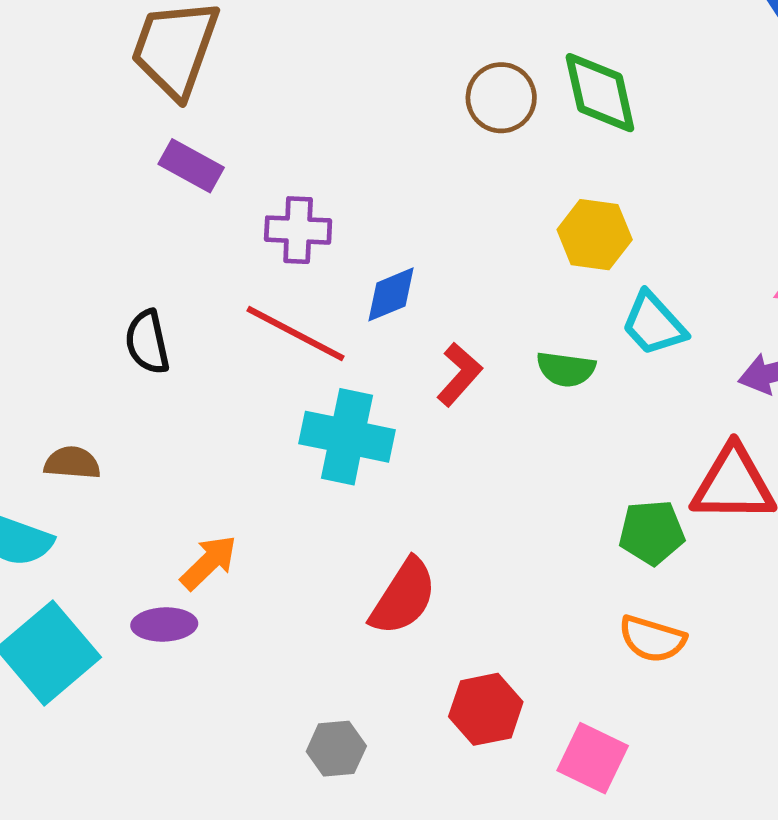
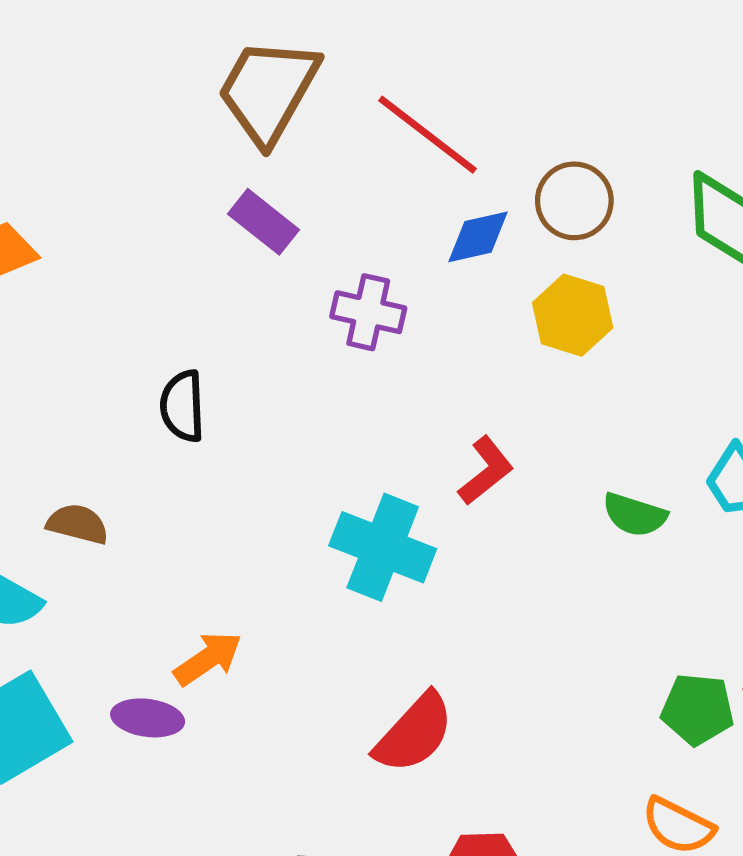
brown circle: (501, 98) -> (574, 201), moved
yellow hexagon: (595, 235) -> (573, 315), moved
blue diamond: (391, 294) -> (478, 237), moved
red line: (295, 334) -> (427, 135), moved
red L-shape: (459, 374) -> (486, 471), moved

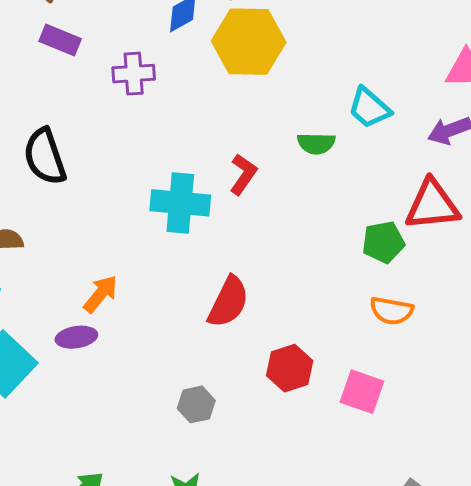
yellow hexagon: (573, 315) -> (249, 42), size x1.5
black semicircle: (182, 406) -> (45, 157), size x1.4
red L-shape: (486, 471) -> (243, 174), moved

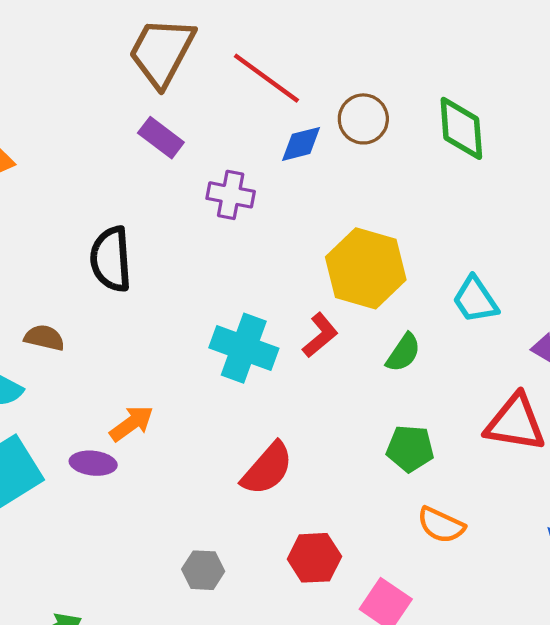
yellow hexagon: (249, 42) -> (366, 268), moved
green semicircle: (316, 143) -> (403, 353), moved, turned -72
green pentagon: (383, 242) -> (410, 448), moved

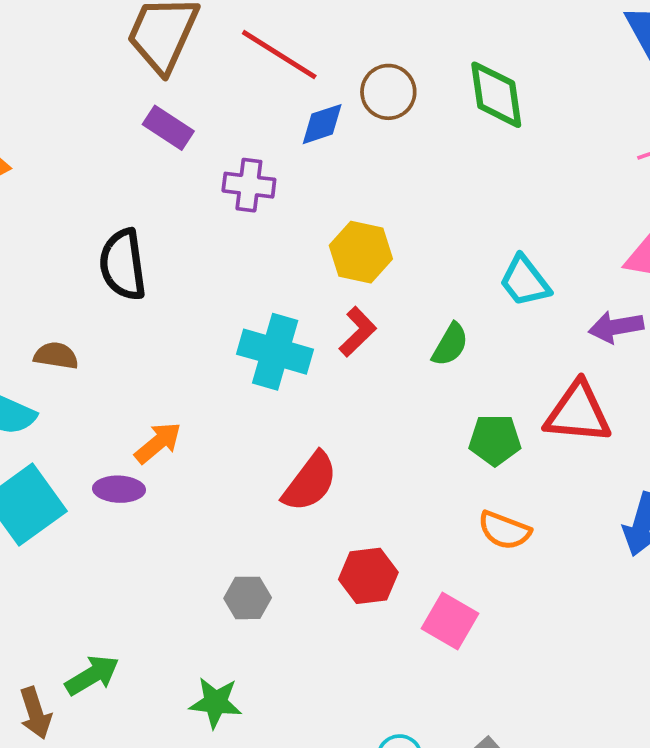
yellow hexagon: (366, 268) -> (361, 252), moved, size x0.7
green pentagon: (410, 448) -> (495, 440), moved

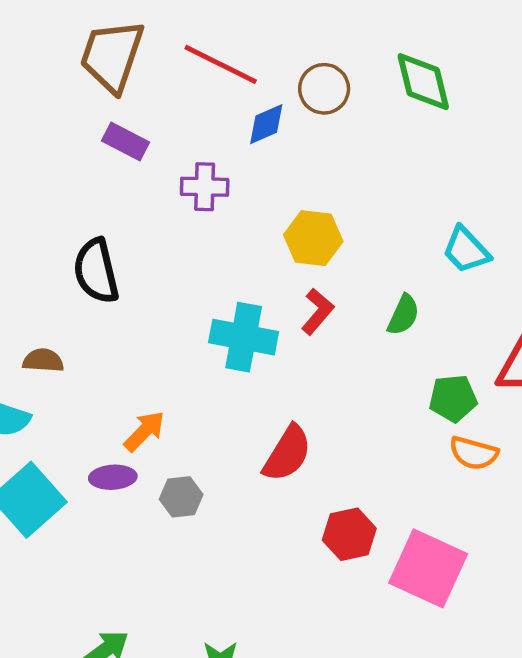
orange semicircle: (504, 530) -> (474, 453), moved
gray hexagon: (248, 598) -> (181, 497), moved
pink square: (450, 621) -> (428, 568), size x1.5

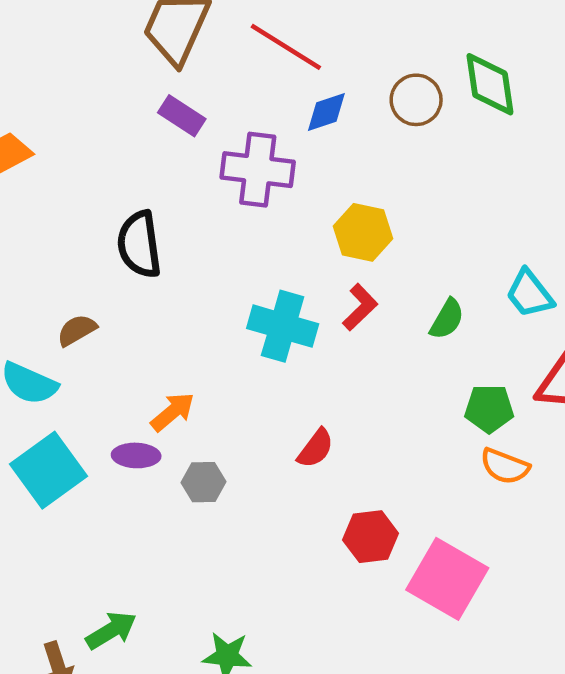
brown circle: (324, 89) -> (416, 100), moved
purple cross: (205, 187) -> (258, 170), size x1.5
cyan trapezoid: (466, 250) -> (530, 294), moved
brown semicircle: (43, 360) -> (77, 330), turned -39
red semicircle: (287, 453) -> (316, 448), size x0.7

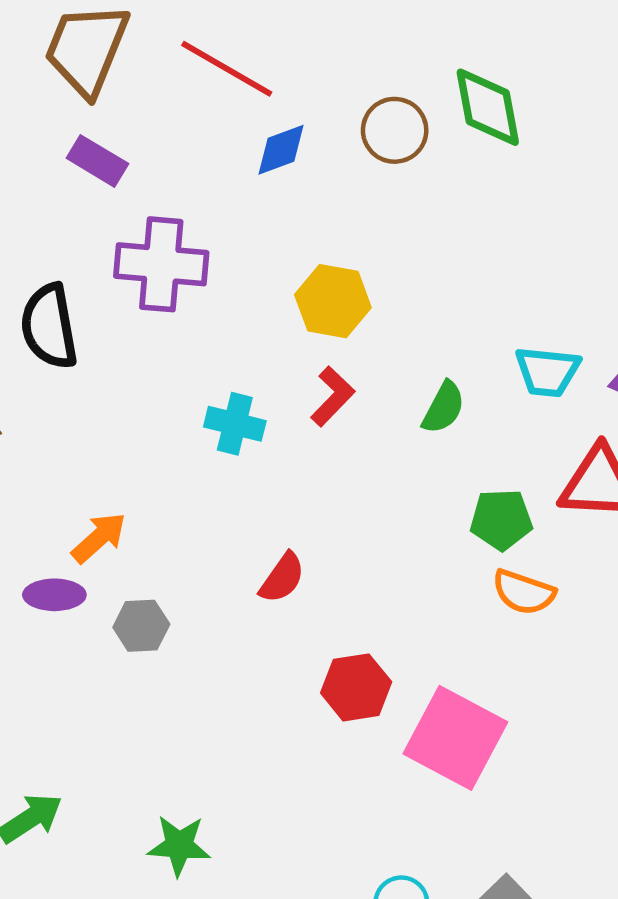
purple cross: (258, 170) -> (161, 264), moved
cyan trapezoid: (530, 294) -> (547, 372), turned -44
cyan cross: (283, 326) -> (235, 424), size x0.7

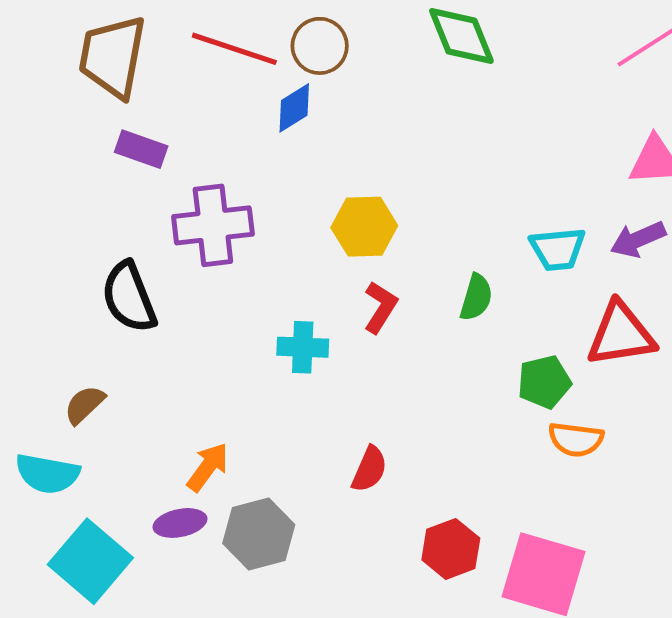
brown circle: (395, 130) -> (320, 46), moved
gray hexagon: (141, 626) -> (259, 534), size x1.5

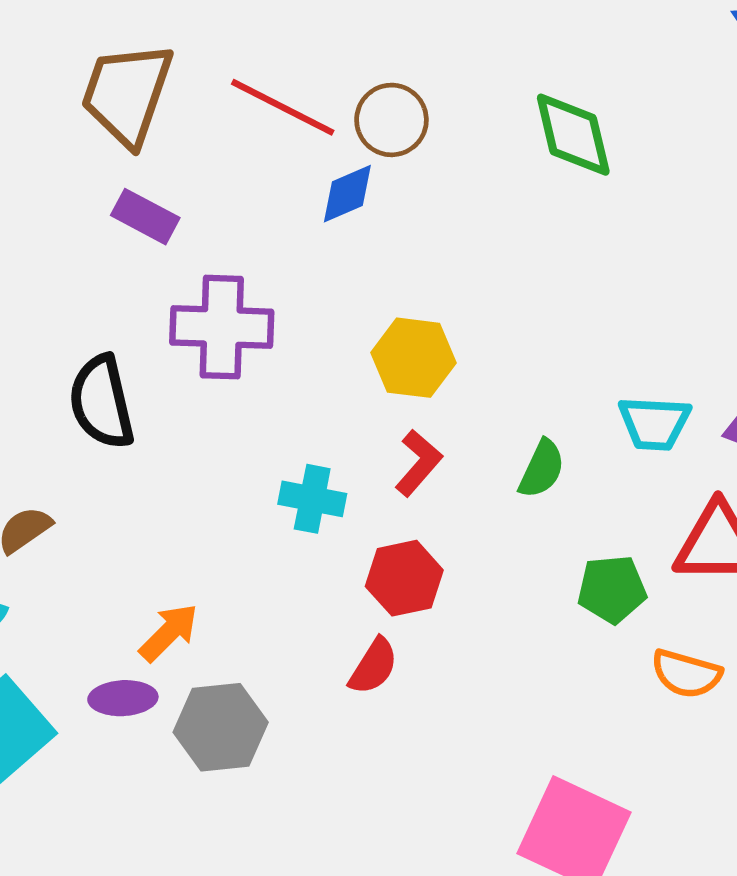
orange semicircle: (576, 439) -> (686, 674), moved
red hexagon: (451, 549) -> (404, 578), moved

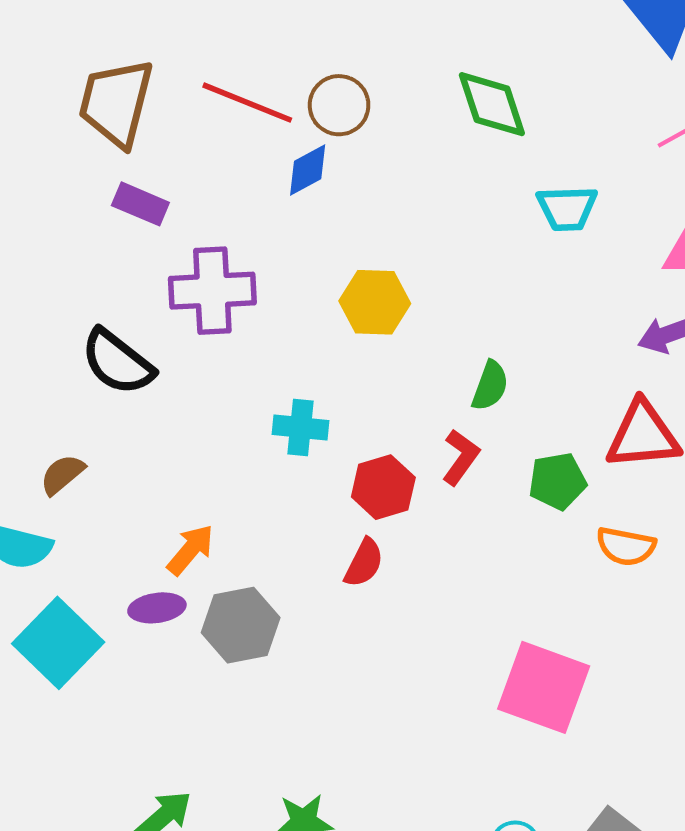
black semicircle: (102, 402) -> (117, 362), turned -34
cyan trapezoid: (654, 423) -> (567, 208), moved
red L-shape: (419, 463) -> (461, 457), moved

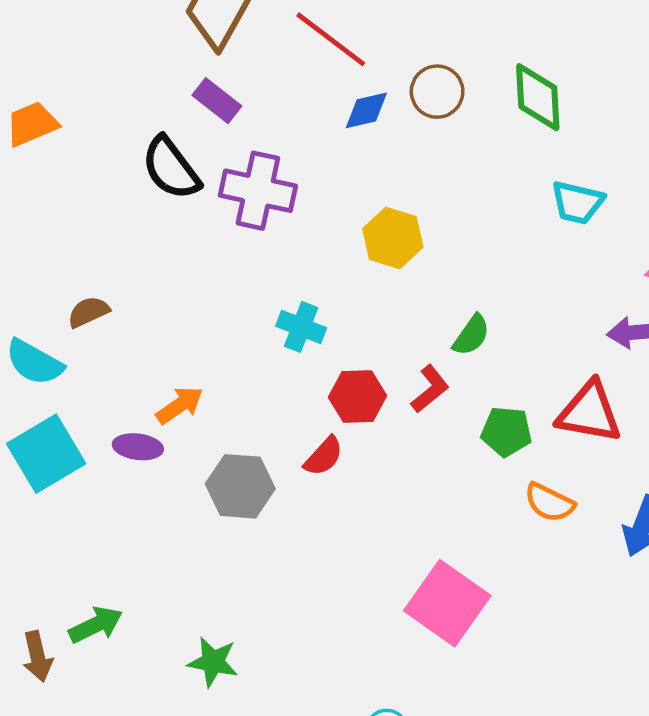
brown circle: (339, 105) -> (437, 92), moved
black semicircle: (117, 362) -> (171, 168), moved
gray hexagon: (241, 625) -> (240, 486), moved

